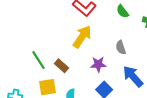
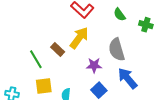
gray semicircle: (121, 47) -> (117, 50), size x1.6
brown rectangle: (61, 66) -> (58, 49), moved

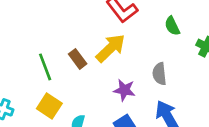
gray semicircle: (117, 50) -> (159, 74), size x0.7
yellow square: (44, 86) -> (49, 106), turned 30

